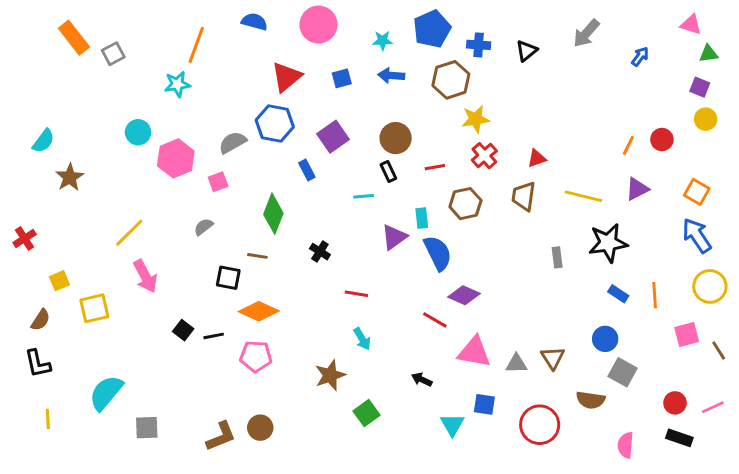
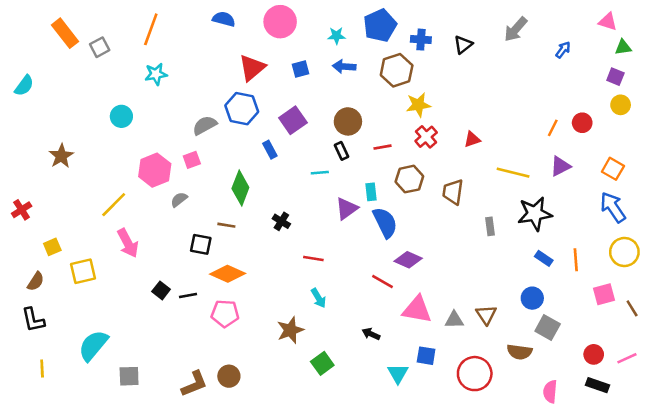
orange line: (196, 45) -> (151, 29), moved
cyan semicircle: (43, 141) -> (24, 86), moved
pink hexagon: (176, 158) -> (155, 170), moved
brown trapezoid: (524, 196) -> (453, 192), moved

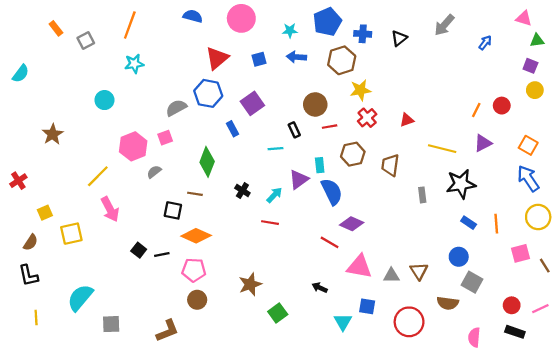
orange rectangle: (65, 33) -> (56, 28), size x0.6
brown circle: (348, 121) -> (315, 104), moved
cyan arrow: (319, 298) -> (274, 195), moved, turned -105
brown circle: (229, 376) -> (197, 300), moved

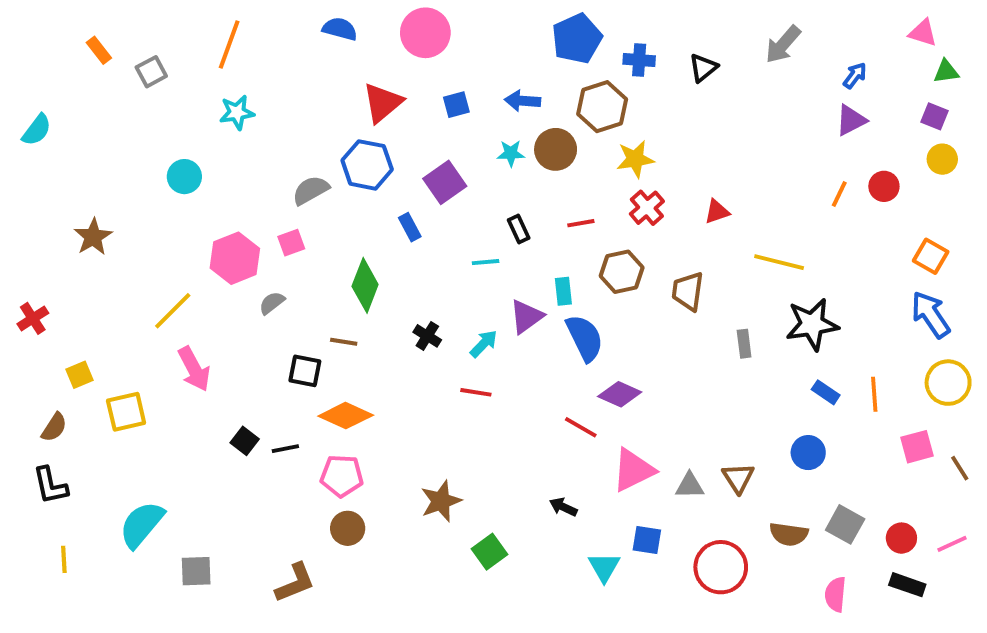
cyan star: (290, 31) -> (511, 153), moved
brown circle: (315, 104) -> (556, 149), moved
purple triangle: (483, 143) -> (851, 120), moved
pink triangle: (359, 267) -> (633, 470), turned -36
gray square: (472, 282) -> (845, 524), moved

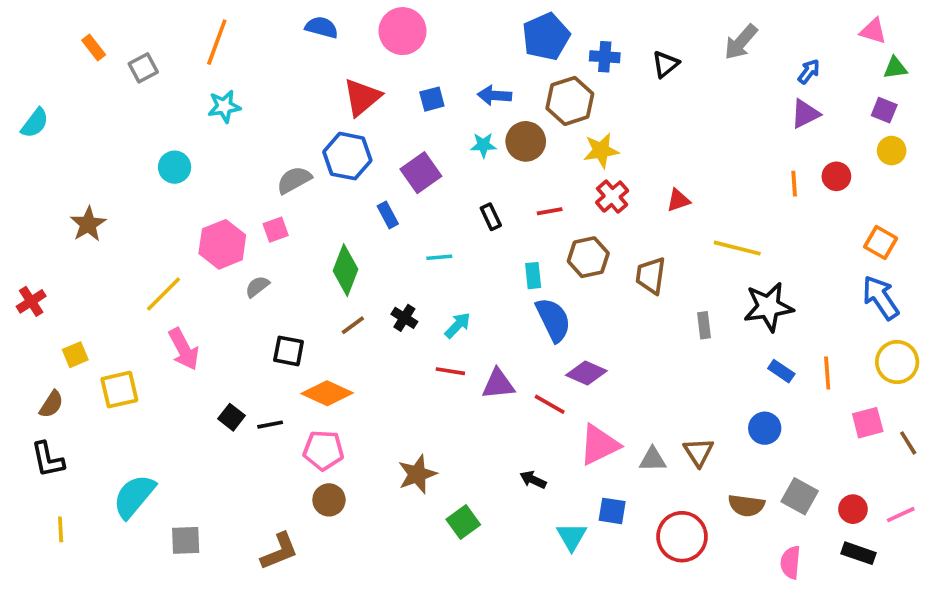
orange line: (839, 194) -> (794, 184), turned -30
cyan line: (486, 262) -> (439, 257), moved
purple triangle: (526, 316) -> (498, 384), moved, turned 30
brown line: (344, 342) -> (353, 325), moved, turned -45

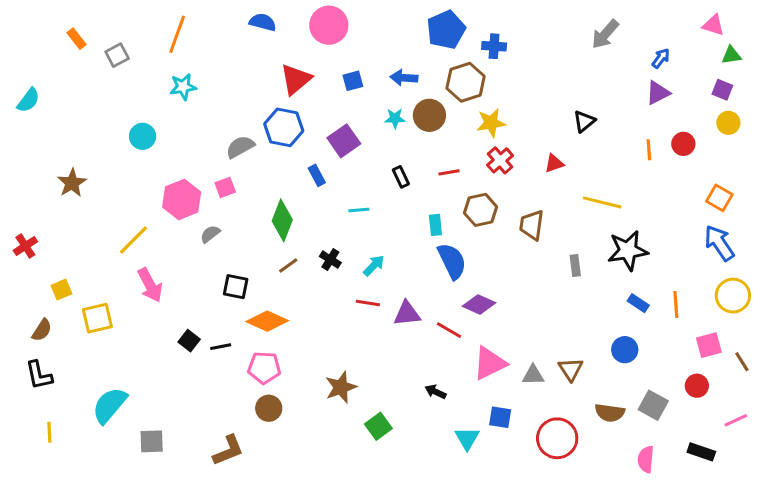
black triangle: (665, 64) -> (584, 121), moved
red circle: (853, 509) -> (697, 386), moved

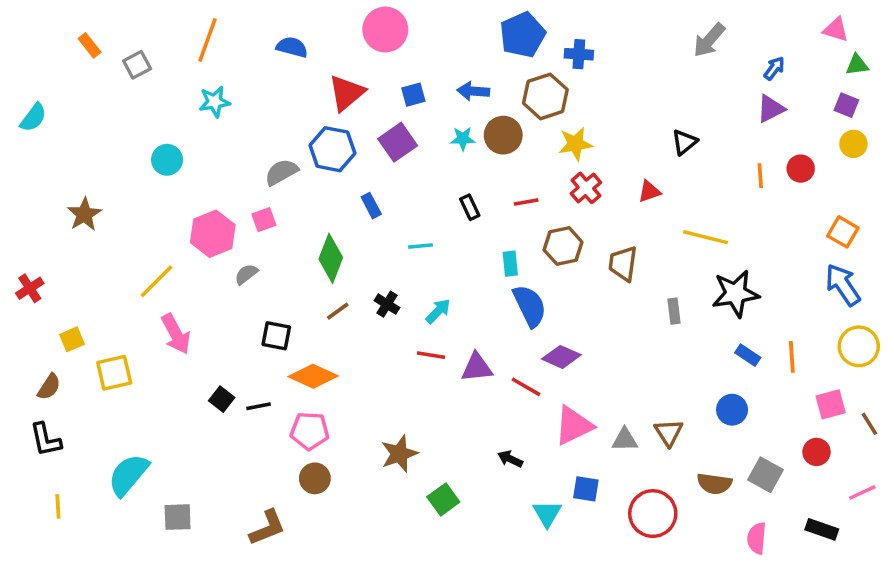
blue semicircle: (263, 22) -> (292, 47), moved
purple square: (344, 141) -> (398, 142), moved

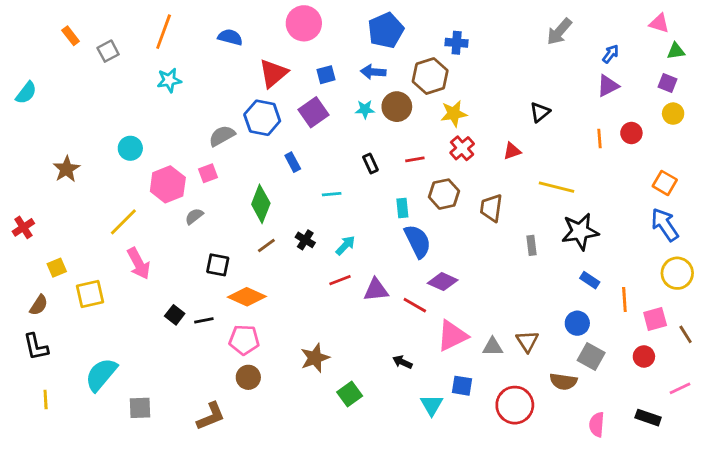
blue pentagon: (523, 35) -> (386, 30), moved
cyan circle: (167, 160) -> (130, 148), moved
red line: (431, 355) -> (340, 280), turned -30
orange line: (792, 357) -> (624, 300), moved
gray square: (765, 475) -> (591, 356), moved

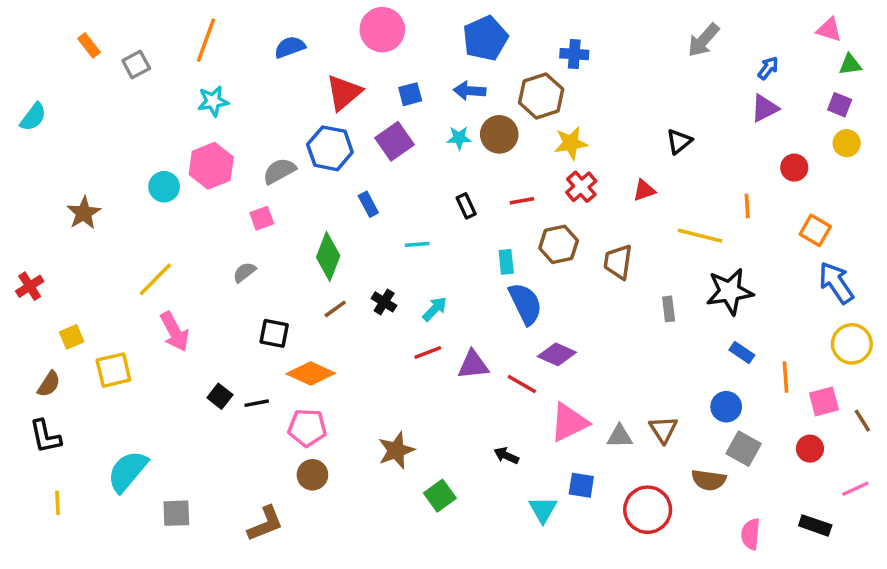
blue semicircle: (230, 37) -> (290, 47), turned -35
orange line: (600, 139) -> (747, 206), moved
orange square: (665, 183) -> (815, 230), moved
pink hexagon: (168, 184) -> (211, 166), moved

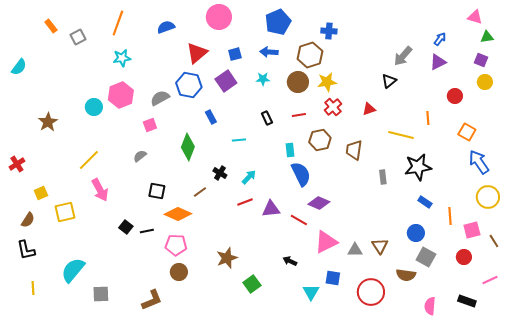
gray arrow: (703, 40) -> (403, 56), moved
brown circle: (499, 134) -> (298, 82), moved
brown line: (335, 309) -> (200, 192), moved

